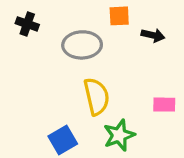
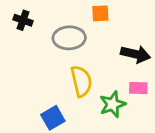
black arrow: (153, 35) -> (136, 54), moved, size x1.5
green star: (119, 135) -> (113, 104), moved

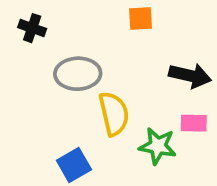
gray ellipse: (69, 38) -> (78, 74), moved
green star: (113, 104) -> (158, 146), turned 30

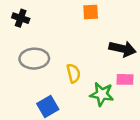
gray ellipse: (78, 74) -> (34, 59), moved
yellow semicircle: (114, 114) -> (73, 73), size x0.7

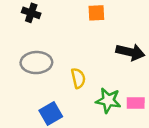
black cross: (21, 18) -> (31, 13), moved
pink rectangle: (125, 79) -> (136, 103), moved

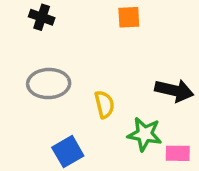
black arrow: (130, 52) -> (174, 90), moved
pink rectangle: (136, 103) -> (178, 153), moved

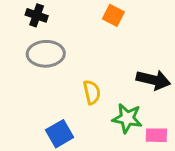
orange square: (129, 17) -> (113, 15), turned 30
gray ellipse: (49, 84) -> (46, 54), moved

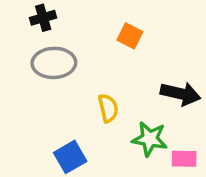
black cross: (37, 15) -> (43, 18), turned -35
orange square: (113, 15) -> (130, 36), moved

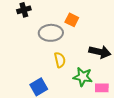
gray ellipse: (54, 63) -> (51, 33), moved

